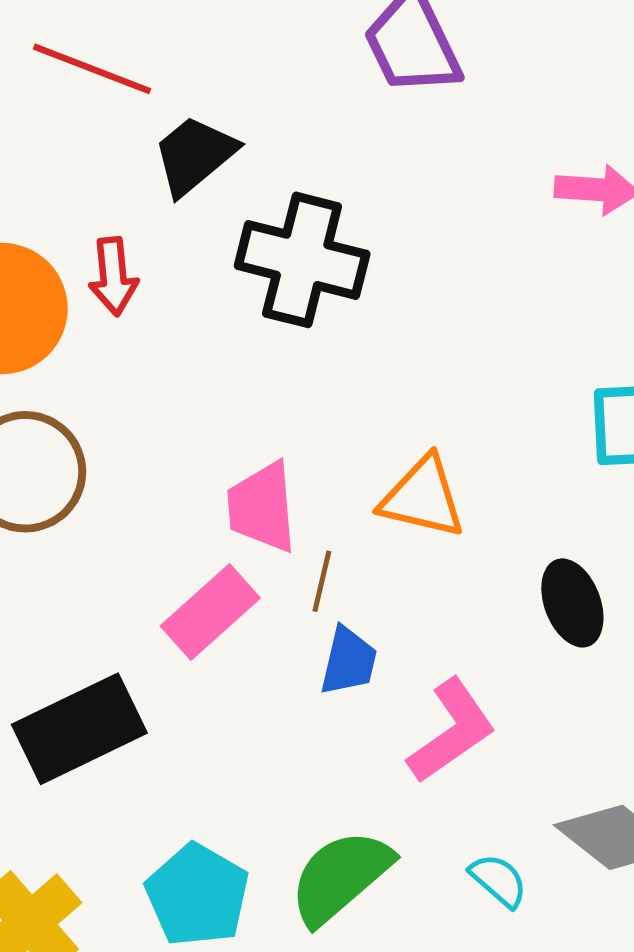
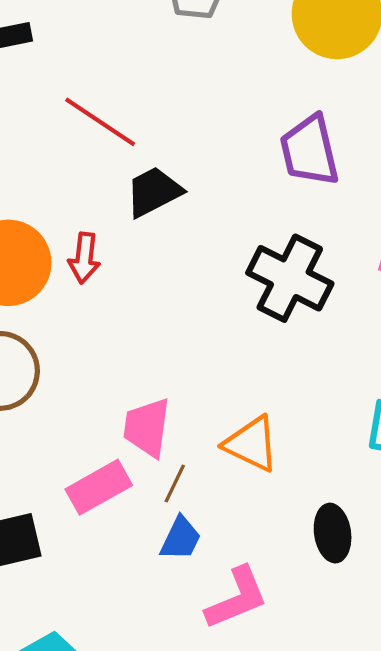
black cross: (302, 260) -> (290, 278), moved

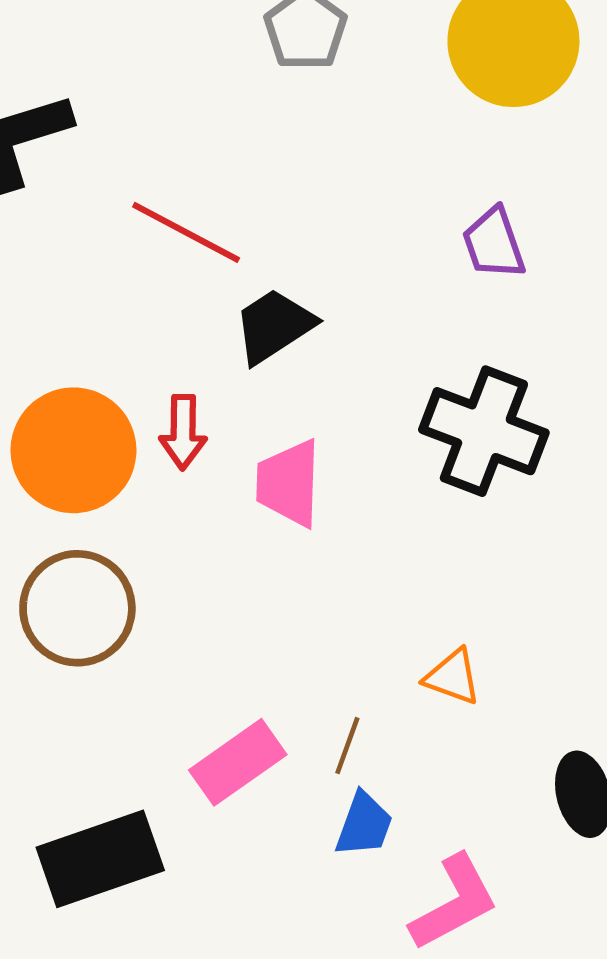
purple trapezoid: (309, 151) -> (494, 243), size x0.7
pink trapezoid: (147, 427) -> (289, 483), moved
orange triangle: (251, 444) -> (453, 677), size x0.7

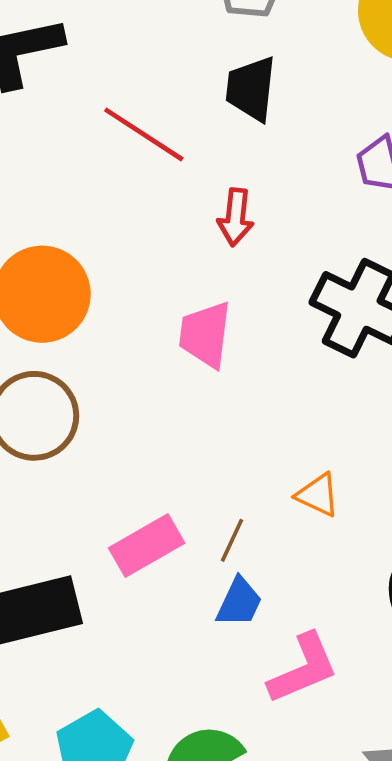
black trapezoid: (274, 326) -> (251, 89), moved, turned -56
red arrow: (183, 432) -> (236, 217), moved

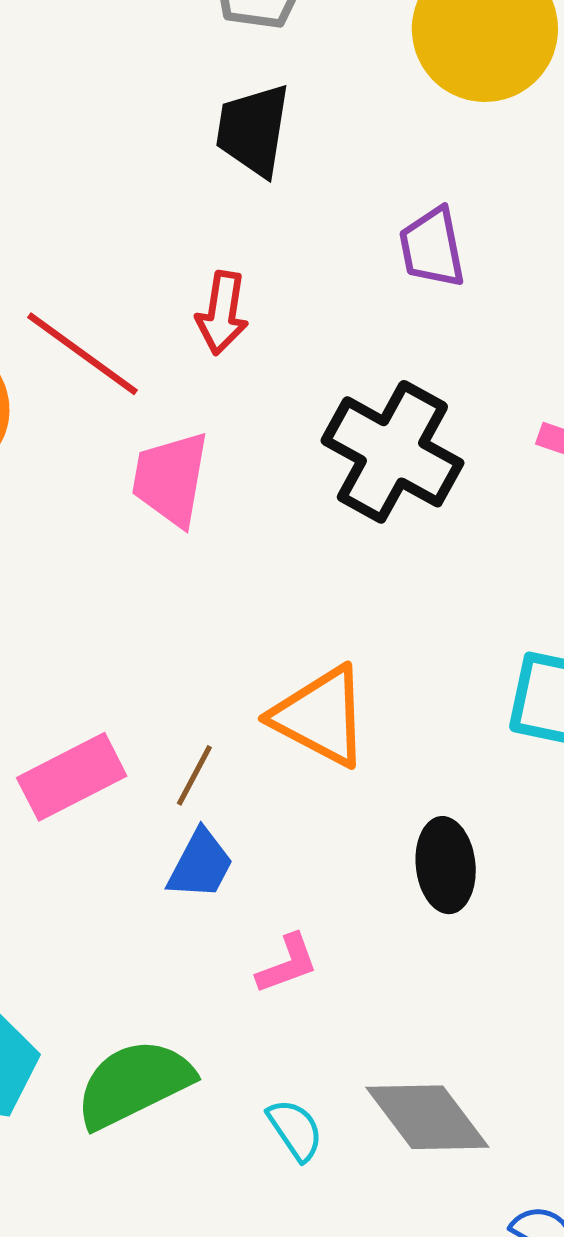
red line: (144, 134) -> (82, 354), moved
orange triangle: (318, 495) -> (320, 716), size x1.6
pink L-shape: (303, 668) -> (287, 964), size x0.6

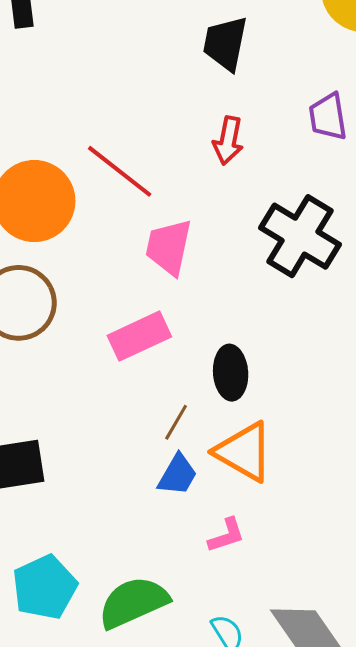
red arrow: (222, 313) -> (228, 141), moved
orange triangle: (320, 716) -> (244, 452), moved
pink rectangle: (72, 777) -> (139, 336), moved
black ellipse: (446, 865) -> (231, 373), moved

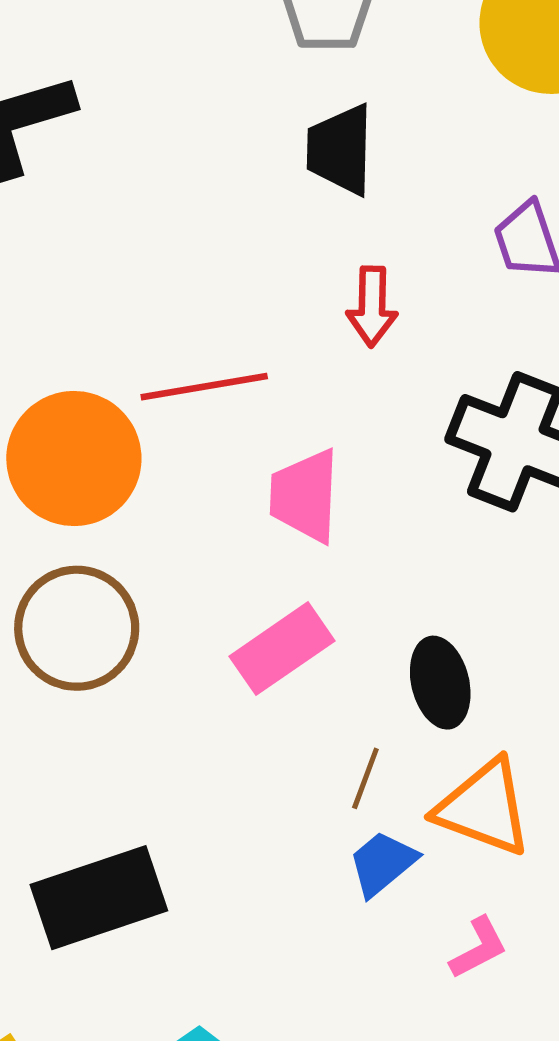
red line: (120, 171) -> (204, 387), turned -38
blue trapezoid: (178, 475) -> (382, 863), turned -150

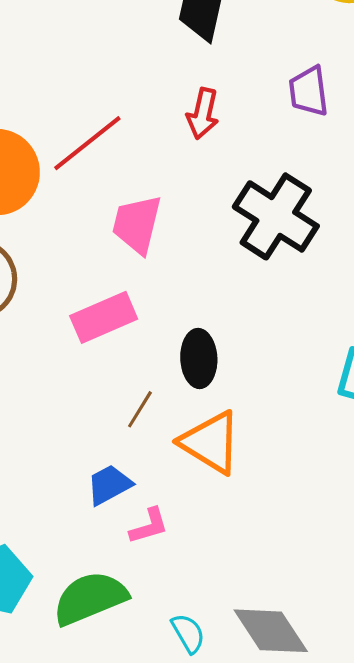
red line: (204, 387) -> (87, 143), turned -40
blue trapezoid: (382, 863) -> (109, 485), moved
pink L-shape: (479, 948) -> (149, 526), moved

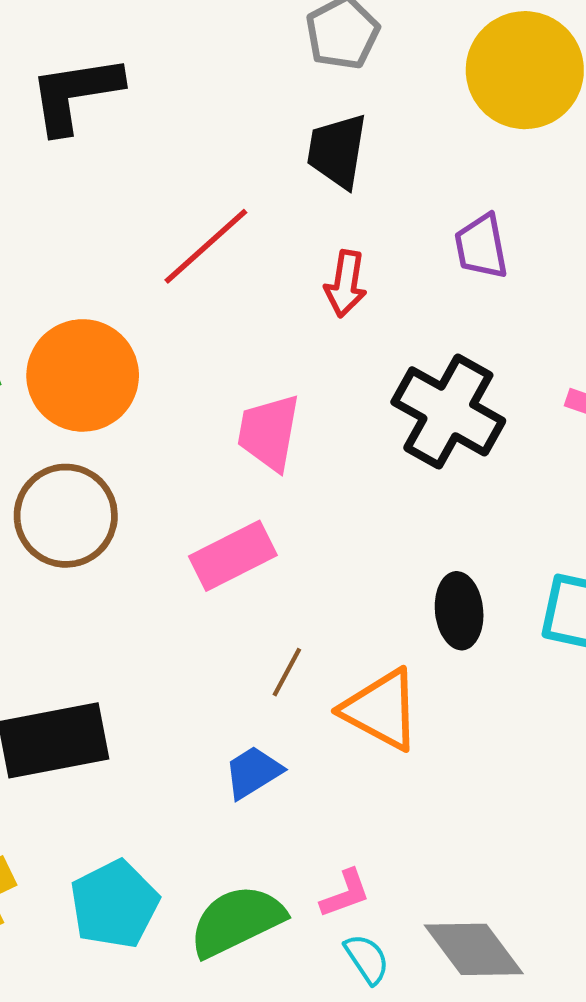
red line: (87, 143) -> (206, 246), moved
black ellipse: (199, 358) -> (459, 611), moved
pink L-shape: (149, 526) -> (345, 894), moved

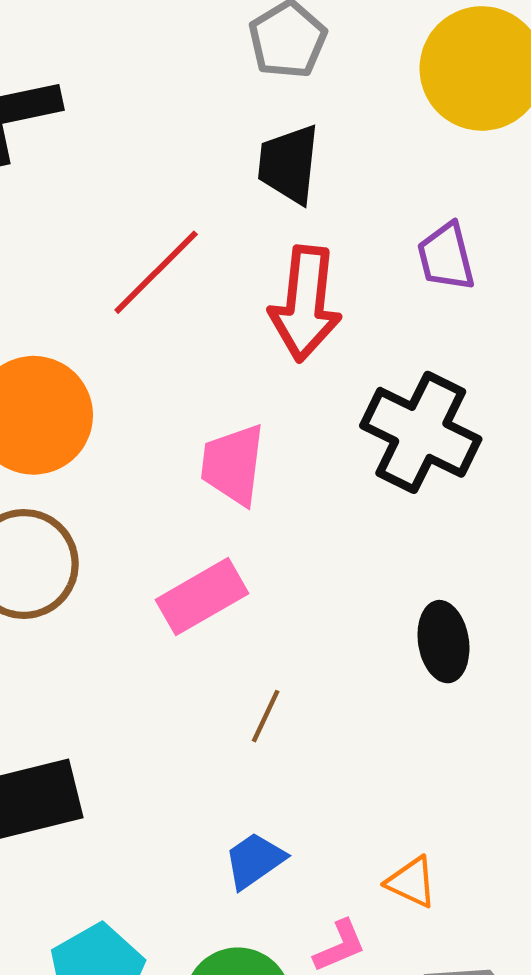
red arrow: (346, 284) -> (305, 304), size x1.6
orange triangle: (381, 710) -> (412, 882), moved, size x0.6
blue trapezoid: (253, 772) -> (255, 860), moved

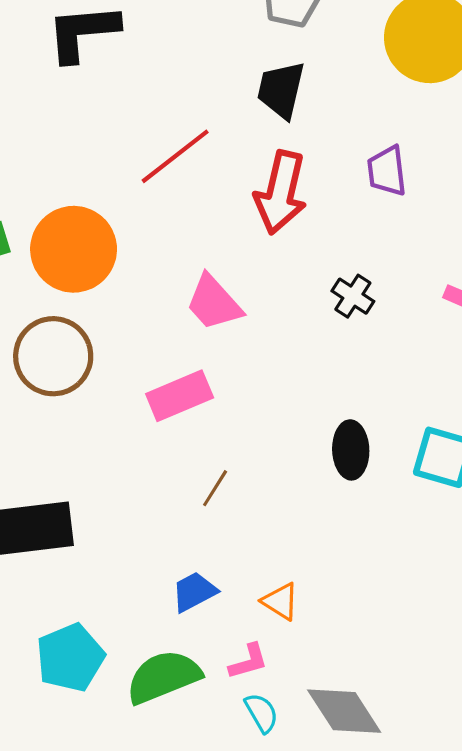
black cross: (421, 432) -> (353, 296), size x0.5
pink trapezoid: (233, 465) -> (214, 303), turned -56
orange triangle: (412, 882) -> (280, 601), moved

